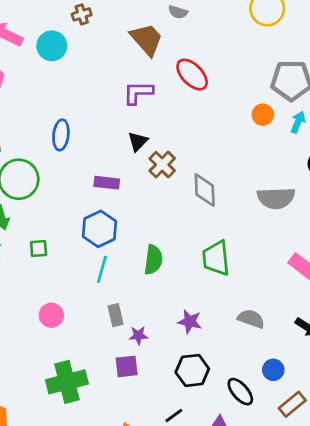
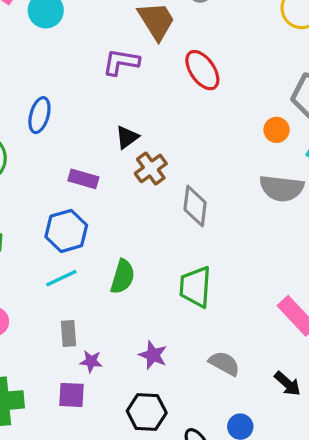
purple L-shape: (138, 93) -> (121, 62), moved
gray semicircle: (276, 198) -> (282, 188), moved
cyan line: (102, 269) -> (61, 278), turned 40

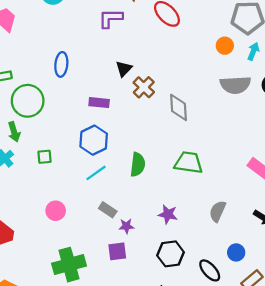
green trapezoid: (195, 287) -> (189, 163), turned 104
gray rectangle: (69, 334) -> (108, 210), turned -42
gray semicircle: (224, 363) -> (218, 211), turned -85

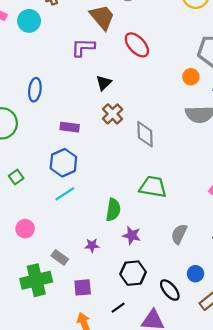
black triangle: (124, 69) -> (104, 83), moved
green square: (44, 157) -> (16, 177), turned -32
green semicircle: (138, 165) -> (113, 210), moved
gray rectangle: (108, 210) -> (60, 257), moved
purple square: (117, 251) -> (83, 287), moved

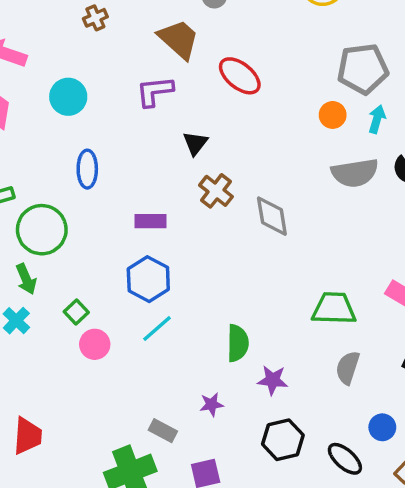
cyan circle: (29, 21) -> (68, 97), moved
green trapezoid: (153, 187) -> (334, 309), moved
pink circle: (25, 229) -> (95, 344), moved

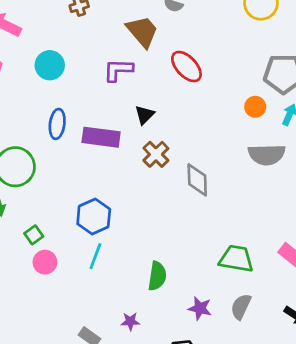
purple rectangle: (151, 221) -> (101, 137), moved, size x1.5
cyan line: (157, 328) -> (95, 256), turned -36
purple star: (273, 380) -> (200, 308), moved

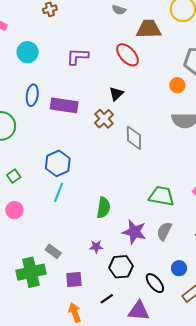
brown trapezoid: (142, 31) -> (149, 29), moved, turned -52
black triangle: (145, 115) -> (116, 94), moved
pink circle: (45, 262) -> (14, 210), moved
purple star: (200, 308) -> (134, 232), size x1.4
purple star: (130, 321) -> (96, 247), moved

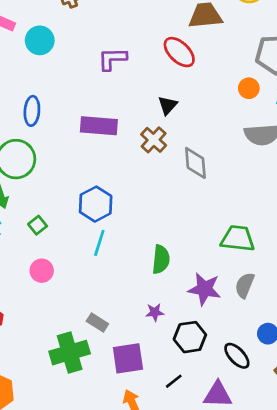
cyan circle: (28, 52) -> (40, 40), moved
blue ellipse: (32, 95) -> (32, 111), moved
purple square: (74, 279) -> (128, 358), size x1.4

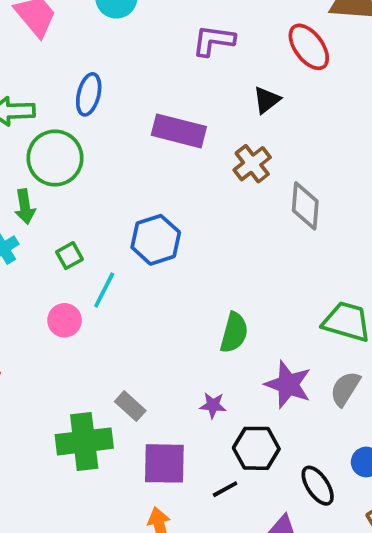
black triangle: (168, 105) -> (267, 100), moved
cyan line: (99, 243) -> (104, 290), moved
black line: (174, 381) -> (225, 489), moved

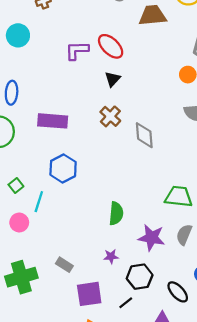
red ellipse: (309, 47) -> (111, 46), moved
purple rectangle: (179, 131) -> (53, 121), moved
green cross: (84, 441) -> (21, 277), moved

